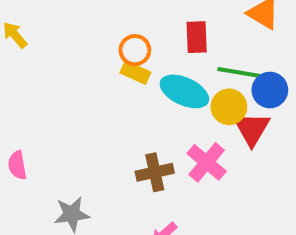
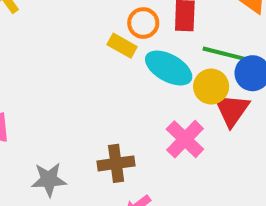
orange circle: (135, 50) -> (143, 23), moved
brown cross: (155, 172) -> (116, 163), moved

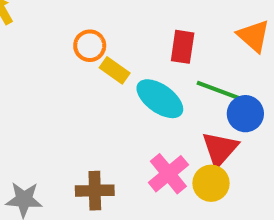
orange circle: (143, 23) -> (90, 46), moved
yellow circle: (211, 87) -> (211, 183), moved

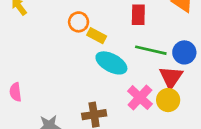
green line: (220, 91) -> (151, 50), moved
cyan ellipse: (160, 99) -> (111, 63), moved

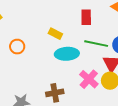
orange circle: (79, 22) -> (17, 47), moved
cyan ellipse: (111, 63) -> (67, 54), turned -30

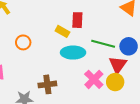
red rectangle: (86, 17) -> (77, 20), moved
brown cross: (55, 93) -> (47, 84), moved

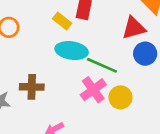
green line: (103, 44) -> (102, 65), moved
red triangle: (118, 65) -> (134, 28), moved, turned 30

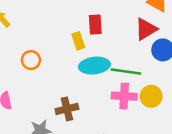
yellow rectangle: (62, 21) -> (78, 41), turned 48
pink cross: (93, 90) -> (124, 96), turned -35

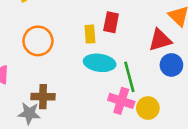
orange circle: (31, 60) -> (38, 41), size x1.5
green line: (126, 72) -> (129, 77), turned 52
brown cross: (67, 109) -> (43, 97), moved

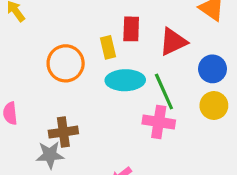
red triangle: (160, 40) -> (173, 42), moved
orange circle: (38, 41) -> (66, 63), moved
yellow circle: (148, 108) -> (214, 106), moved

